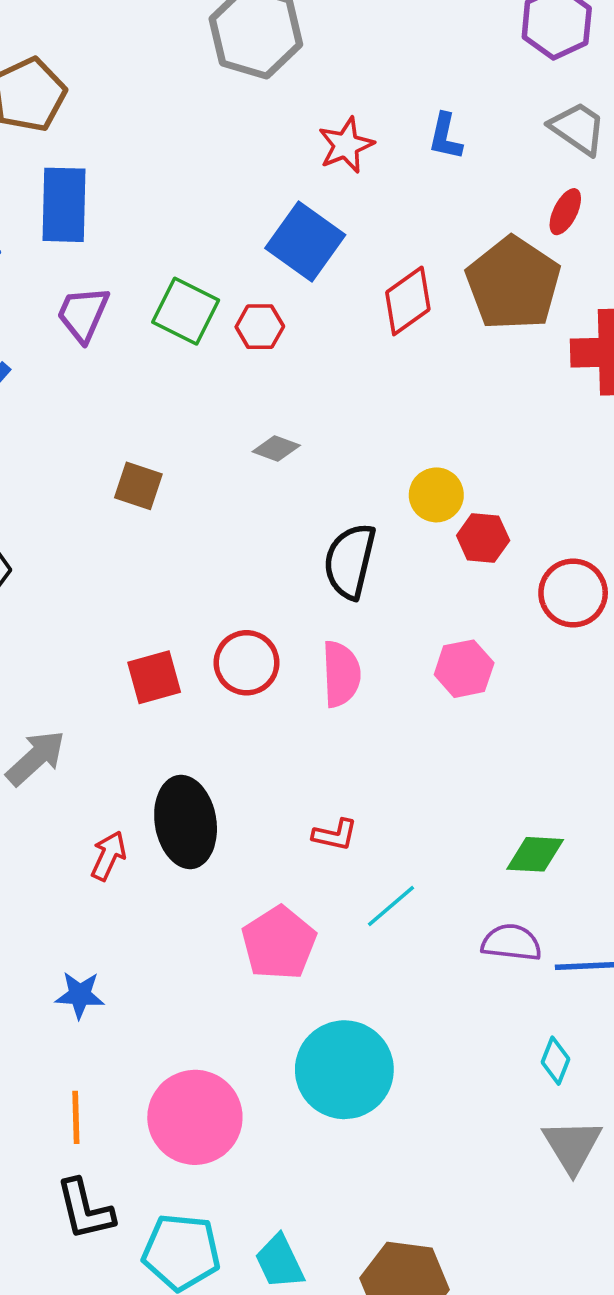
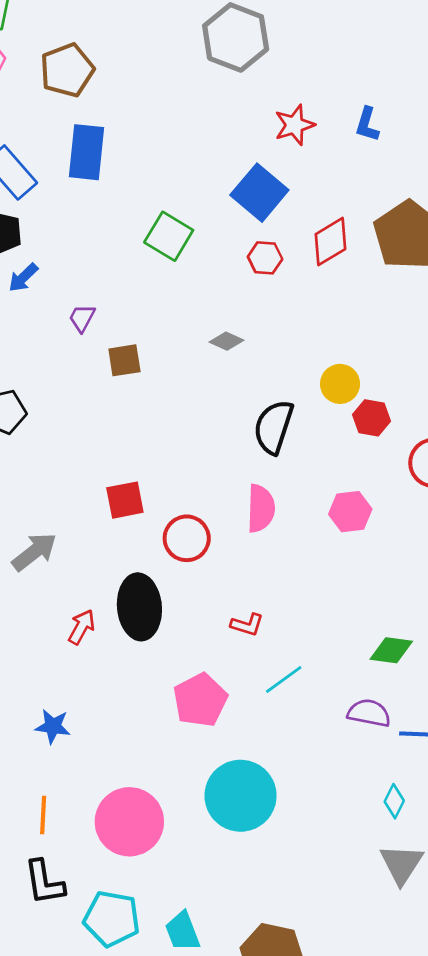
purple trapezoid: (83, 314) -> (82, 318), moved, size x0.7
red hexagon: (260, 327) -> (265, 258), moved
brown square: (138, 486) -> (124, 360), turned -32
red circle: (247, 663) -> (187, 538), moved

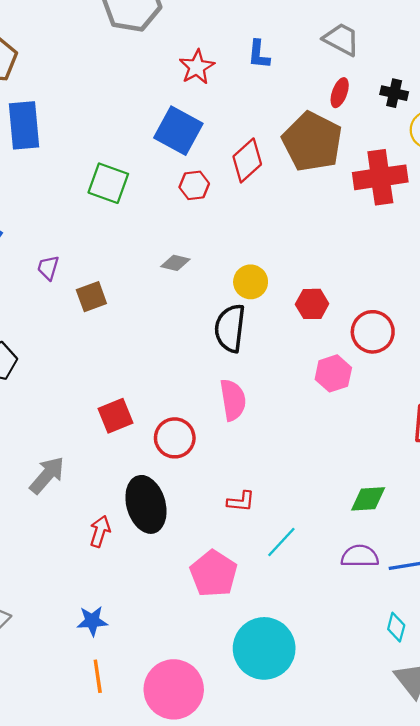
yellow circle: (340, 384) -> (251, 282), moved
pink hexagon: (350, 512) -> (333, 373), moved
orange line: (43, 815) -> (98, 676), moved

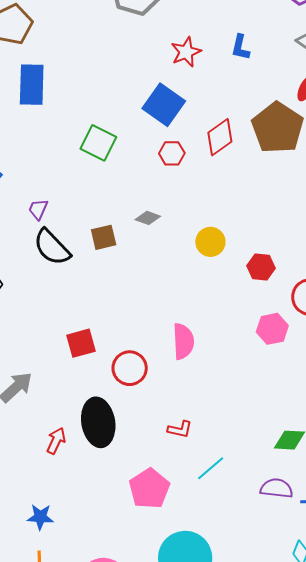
brown square: (91, 297) -> (104, 237), moved
black semicircle: (230, 328) -> (52, 247), moved, turned -57

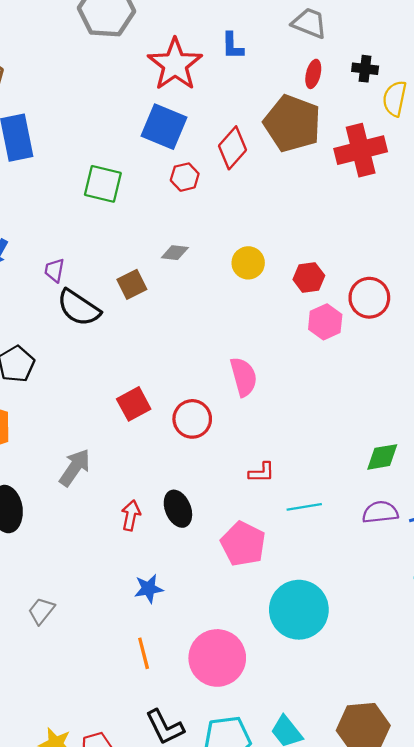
red star: (186, 52) -> (175, 64), size x1.6
pink hexagon: (272, 329) -> (325, 322), moved
black ellipse: (98, 422) -> (178, 509), moved, size x0.7
cyan line: (211, 468) -> (304, 507), turned 44
blue star: (40, 517) -> (149, 589), moved

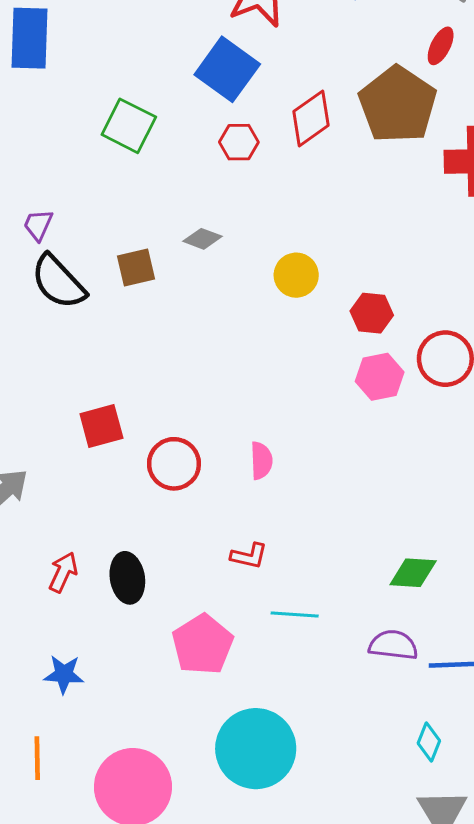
pink semicircle: (244, 377) -> (261, 461), moved, size x0.7

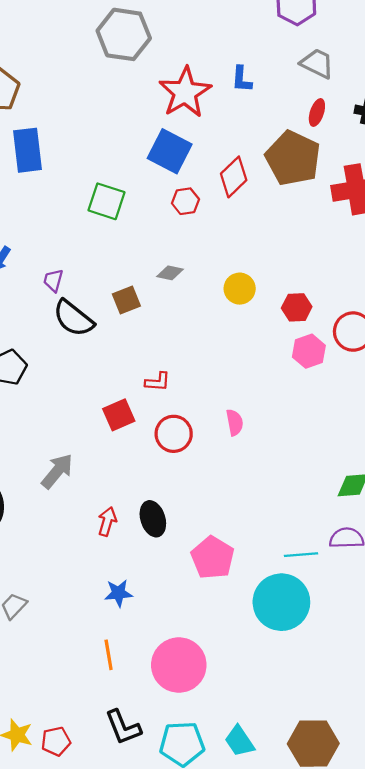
red L-shape: (249, 556) -> (158, 382), moved
cyan line: (295, 614) -> (301, 555), moved
cyan circle: (256, 749) -> (281, 602), moved

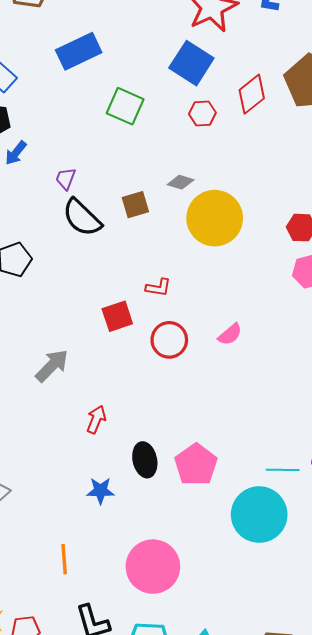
blue rectangle: (28, 150) -> (79, 51), moved, turned 66
yellow circle: (240, 289) -> (215, 218), moved, size x1.8
pink semicircle: (235, 422) -> (230, 334), turned 55
black ellipse: (153, 519) -> (145, 460), moved
orange line: (109, 655) -> (64, 559), moved

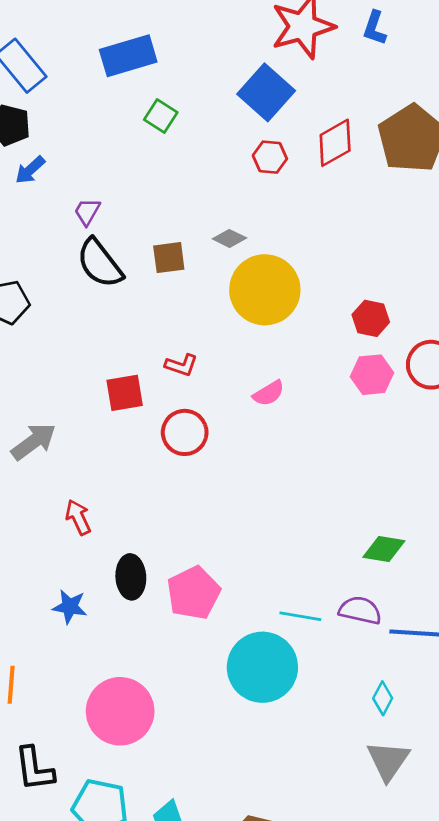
green square: (125, 106) -> (161, 116), moved, size x0.7
pink semicircle: (230, 334) -> (269, 393), moved
red arrow: (96, 420) -> (78, 517), turned -56

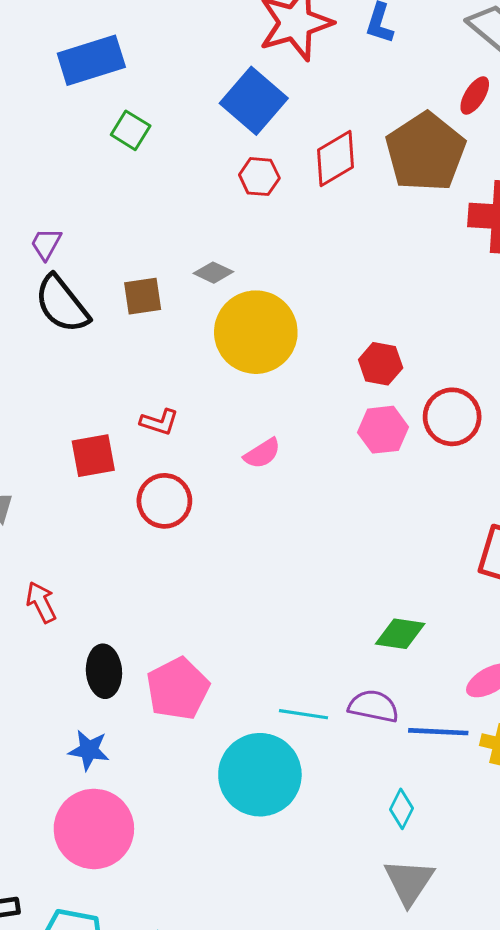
blue star: (70, 607) -> (89, 750), moved

